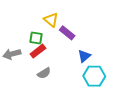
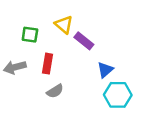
green square: (36, 38) -> (30, 35), moved
red rectangle: (38, 51) -> (47, 64), turned -42

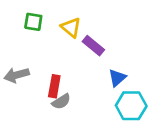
green square: (30, 35) -> (33, 22), moved
red rectangle: (47, 64) -> (54, 86), moved

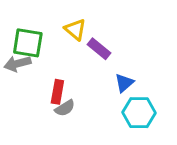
green square: (33, 22) -> (28, 43), moved, size x1.5
gray arrow: (17, 75) -> (17, 64), moved

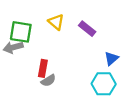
purple rectangle: (99, 49) -> (87, 29), moved
blue triangle: (124, 83) -> (111, 58), moved

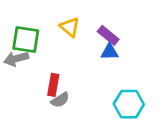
blue triangle: (111, 58) -> (110, 52), moved, turned 40

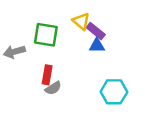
yellow triangle: (70, 27) -> (81, 21), moved
green square: (26, 40) -> (46, 35), moved

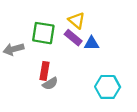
purple rectangle: (96, 31) -> (73, 38), moved

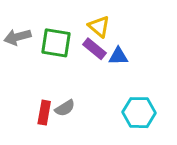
gray arrow: (14, 49) -> (17, 37), moved
red rectangle: (45, 71) -> (44, 113), moved

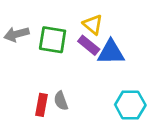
blue triangle: (118, 56) -> (111, 52), size x1.5
gray semicircle: (65, 108) -> (61, 101), turned 102

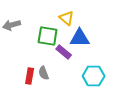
green square: (53, 40) -> (48, 36), moved
purple rectangle: (89, 45) -> (64, 52), moved

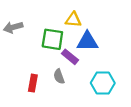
yellow triangle: (67, 18) -> (73, 20), turned -35
gray semicircle: (44, 73) -> (59, 76), moved

